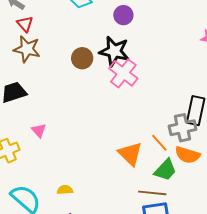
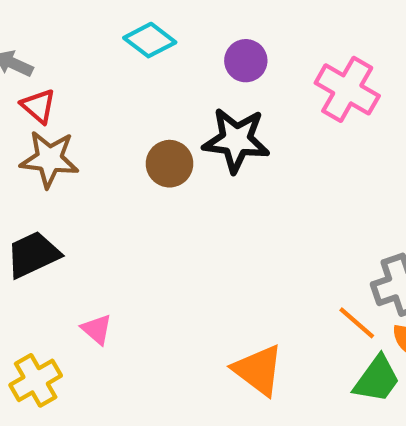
pink cross: (123, 73) -> (347, 89), moved
orange triangle: (130, 154) -> (258, 370), moved

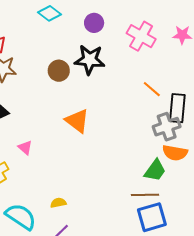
orange line: (357, 323) -> (152, 89), moved
orange triangle: (258, 370) -> (77, 121), moved

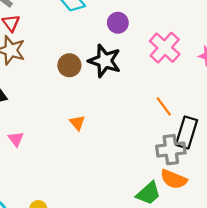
orange triangle: (77, 121) -> (77, 123), size x0.6

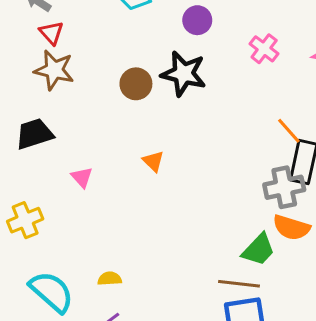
pink cross: (165, 48) -> (264, 49), size x0.7
orange line: (164, 106) -> (289, 131), moved
pink triangle: (16, 139) -> (82, 177), moved

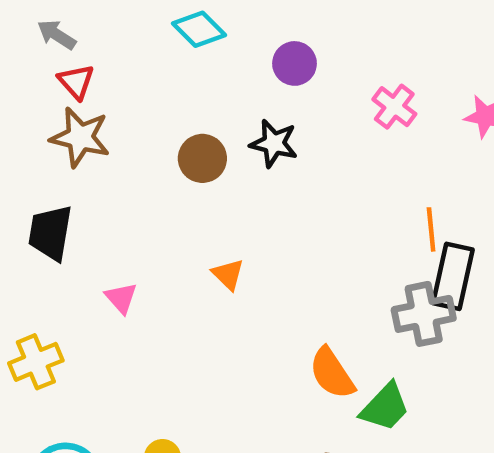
black star: (184, 74) -> (274, 143), size x0.7
orange line: (289, 131) -> (431, 229), turned 36
black trapezoid: (34, 134) -> (50, 233), turned -63
orange semicircle: (291, 227) -> (332, 373), moved, turned 39

